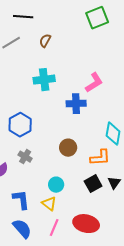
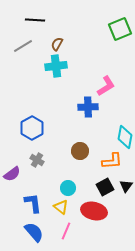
green square: (97, 18) -> (120, 29), moved
cyan cross: (44, 80) -> (56, 66), moved
red ellipse: (86, 224) -> (94, 211), moved

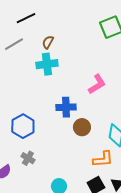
black line: (35, 20) -> (26, 18), turned -30
blue cross: (88, 107) -> (66, 107), moved
brown circle: (80, 151) -> (82, 127), moved

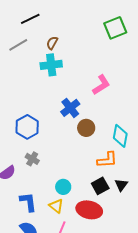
blue cross: (66, 107) -> (70, 108), turned -36

